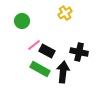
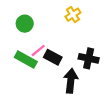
green rectangle: (40, 69) -> (26, 59), moved

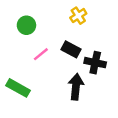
black rectangle: (53, 57) -> (71, 49), moved
green rectangle: (26, 59) -> (18, 88), moved

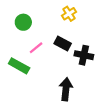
black arrow: (76, 87) -> (66, 89), moved
green rectangle: (18, 88) -> (19, 66), moved

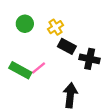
yellow cross: (69, 14) -> (56, 27), moved
pink line: (36, 48) -> (38, 68), moved

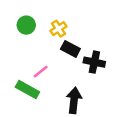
green rectangle: (20, 70) -> (27, 90), moved

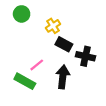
green circle: (26, 25) -> (22, 14), moved
black arrow: (74, 100) -> (63, 77), moved

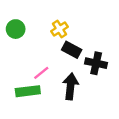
green circle: (22, 14) -> (16, 29), moved
green rectangle: (25, 81) -> (28, 91), turned -36

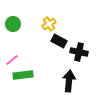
pink line: (41, 73) -> (12, 60), moved
black arrow: (70, 86) -> (69, 81), moved

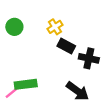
pink line: (12, 60) -> (12, 92), moved
black arrow: (69, 81) -> (78, 91), turned 120

